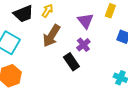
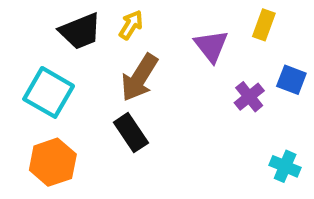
purple cross: (83, 45) -> (249, 97), moved
black rectangle: (71, 62) -> (131, 133), moved

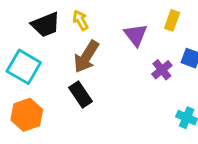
yellow arrow: (131, 25) -> (81, 20), turned -60

